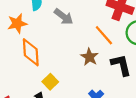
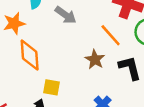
yellow square: (50, 82) -> (52, 87), turned -35

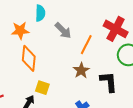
orange line: (111, 35) -> (86, 45), moved, turned 60

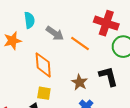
orange line: (86, 45) -> (80, 44), turned -72
orange diamond: (29, 58) -> (43, 65), moved
brown star: (81, 70) -> (80, 82), moved

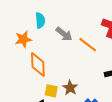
orange diamond: (43, 65) -> (38, 65), moved
brown star: (80, 82) -> (70, 88), moved

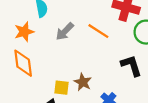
gray arrow: (64, 34) -> (65, 31), moved, turned 102
orange diamond: (38, 65) -> (23, 63), moved

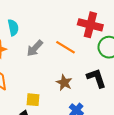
brown star: (83, 82) -> (64, 83), moved

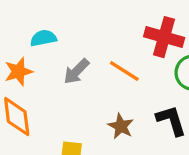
cyan semicircle: (13, 28) -> (43, 38), turned -91

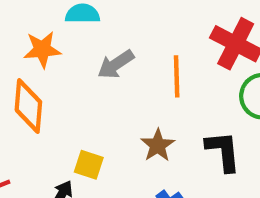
orange line: (124, 71) -> (177, 76), turned 44

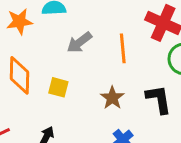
orange star: (42, 50) -> (19, 21), moved
yellow square: (89, 165) -> (58, 87), moved

